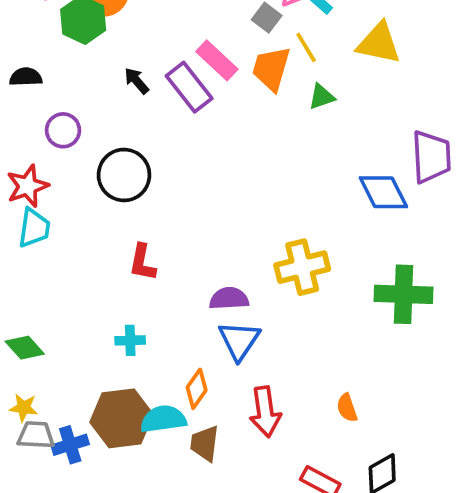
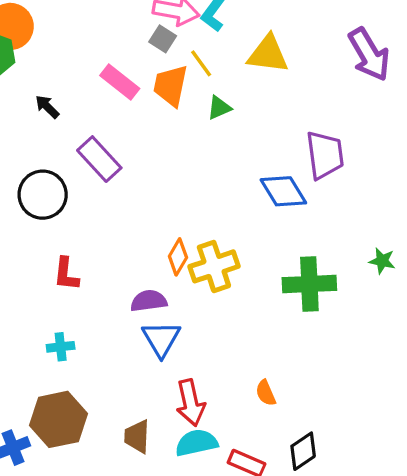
purple rectangle: (189, 87) -> (99, 159), moved
orange diamond: (197, 389) -> (178, 257), moved
cyan semicircle: (163, 419) -> (196, 443), moved

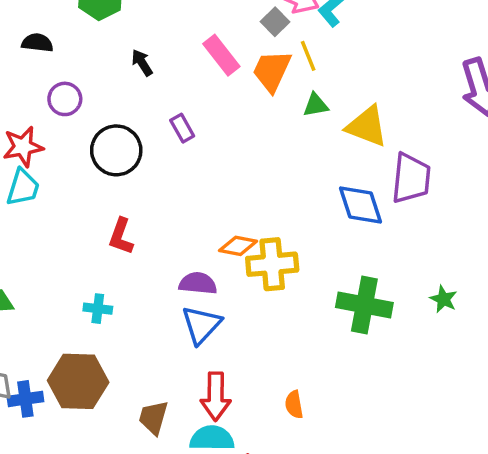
yellow triangle: (268, 54) -> (367, 126), moved
purple rectangle: (99, 159) -> (182, 128), size x0.6
orange diamond: (178, 257) -> (238, 246), turned 57

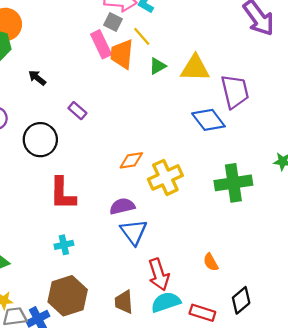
pink rectangle: (221, 55) -> (101, 44), moved, turned 32
red L-shape: (121, 236) -> (63, 193), size x1.4
orange diamond: (238, 246) -> (131, 160), moved

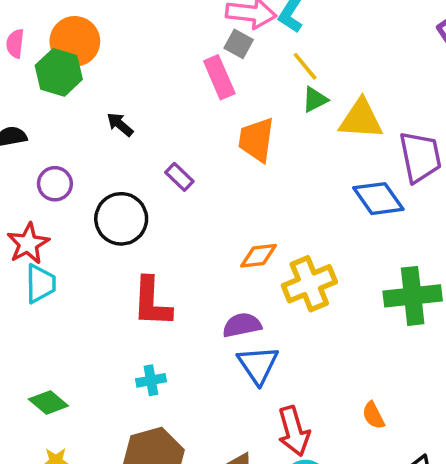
yellow line: (142, 36) -> (305, 66), moved
orange trapezoid: (122, 54) -> (256, 140), moved
green triangle: (158, 66) -> (315, 100), moved

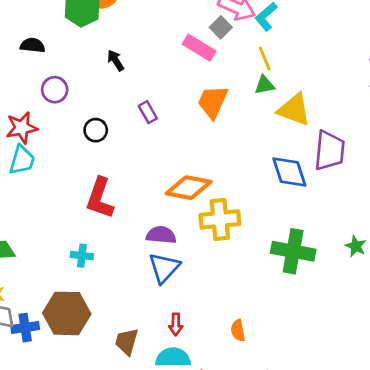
pink rectangle: (219, 77) -> (199, 48), turned -52
black circle: (121, 219) -> (96, 130), size x0.6
orange diamond: (259, 256) -> (189, 188), size x1.5
red arrow: (294, 431) -> (176, 324), size x0.6

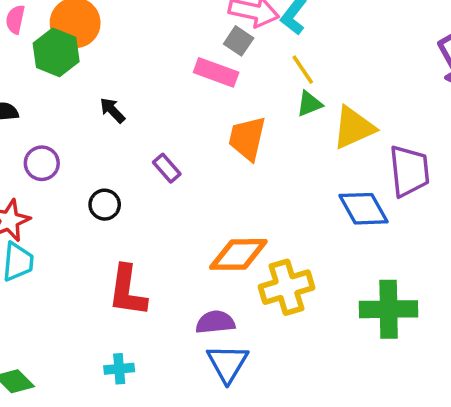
yellow triangle: (294, 110) -> (354, 128), turned -33

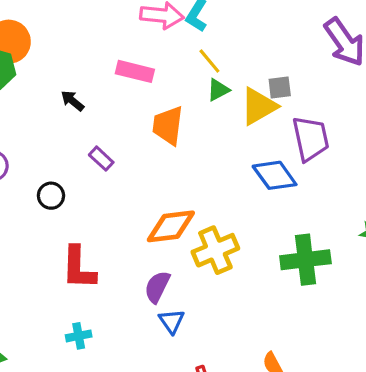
gray square: (239, 41) -> (280, 88), moved, turned -35
black arrow: (112, 110) -> (72, 101), moved
purple semicircle: (215, 322) -> (157, 287), turned -52
blue triangle: (228, 363) -> (172, 321), size x0.7

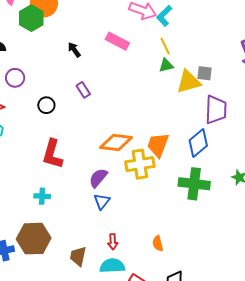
orange trapezoid: (168, 125) -> (158, 145), moved
blue diamond: (275, 175) -> (198, 143), moved, turned 72

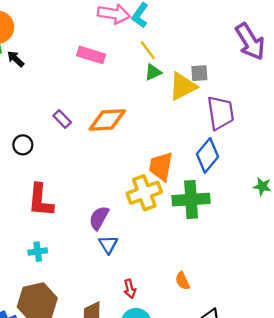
black arrow: (74, 50) -> (16, 59), moved
orange diamond: (116, 143) -> (107, 120), moved
green cross: (194, 184) -> (191, 199), moved

